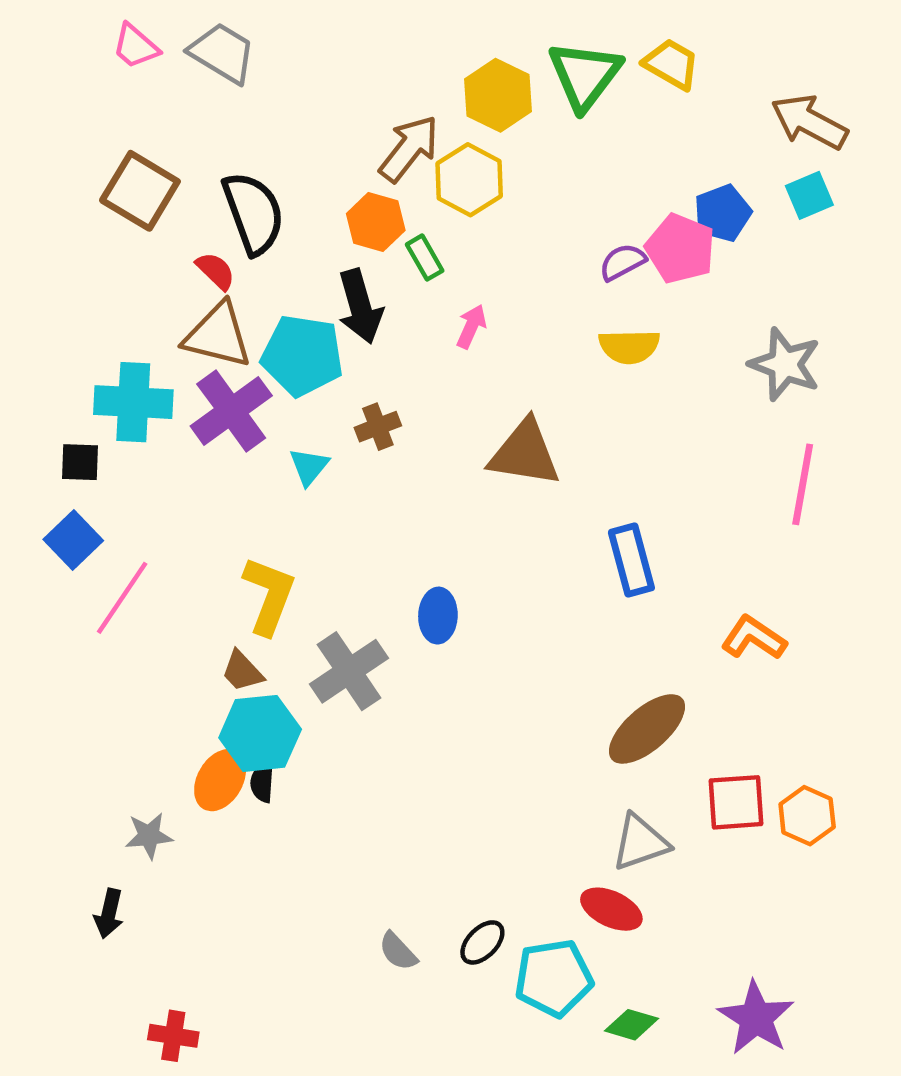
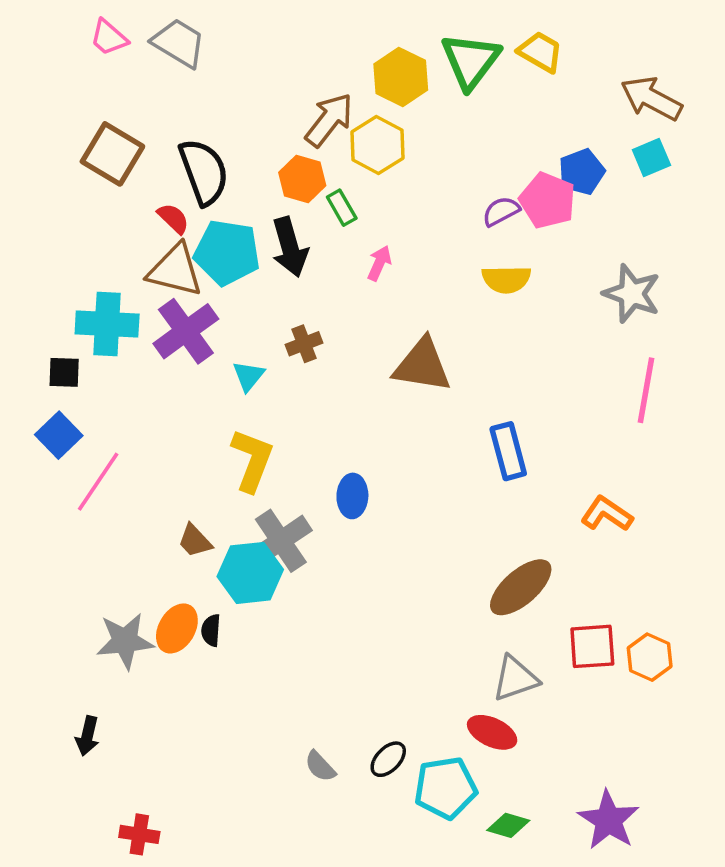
cyan pentagon: (302, 355) -> (227, 252), moved
yellow L-shape: (269, 596) -> (252, 460), moved
cyan hexagon: (260, 733) -> (250, 573), moved
gray star: (149, 836) -> (125, 641), moved, size x1.5

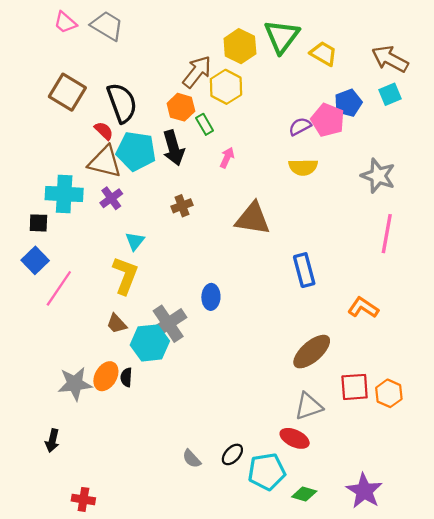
yellow trapezoid: (540, 52) -> (323, 54), moved
purple cross: (186, 331) -> (111, 198), size x0.6
cyan triangle: (249, 376) -> (135, 241), moved
yellow L-shape: (252, 460) -> (125, 275), moved

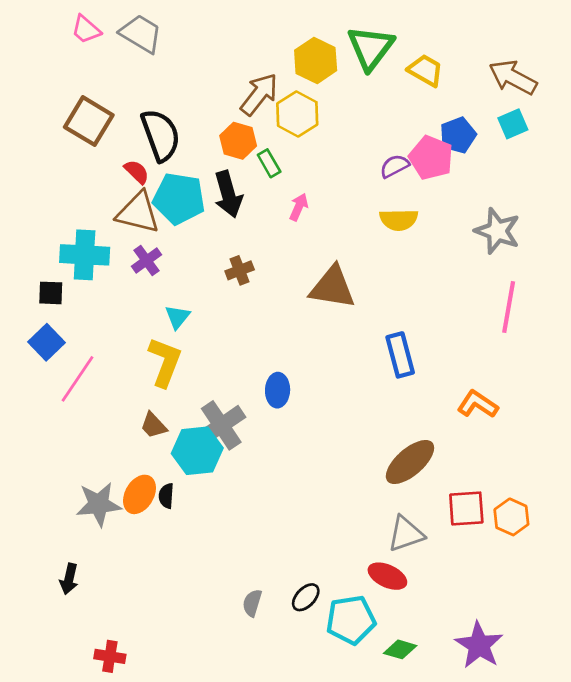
gray semicircle: (192, 459) -> (252, 603), turned 60

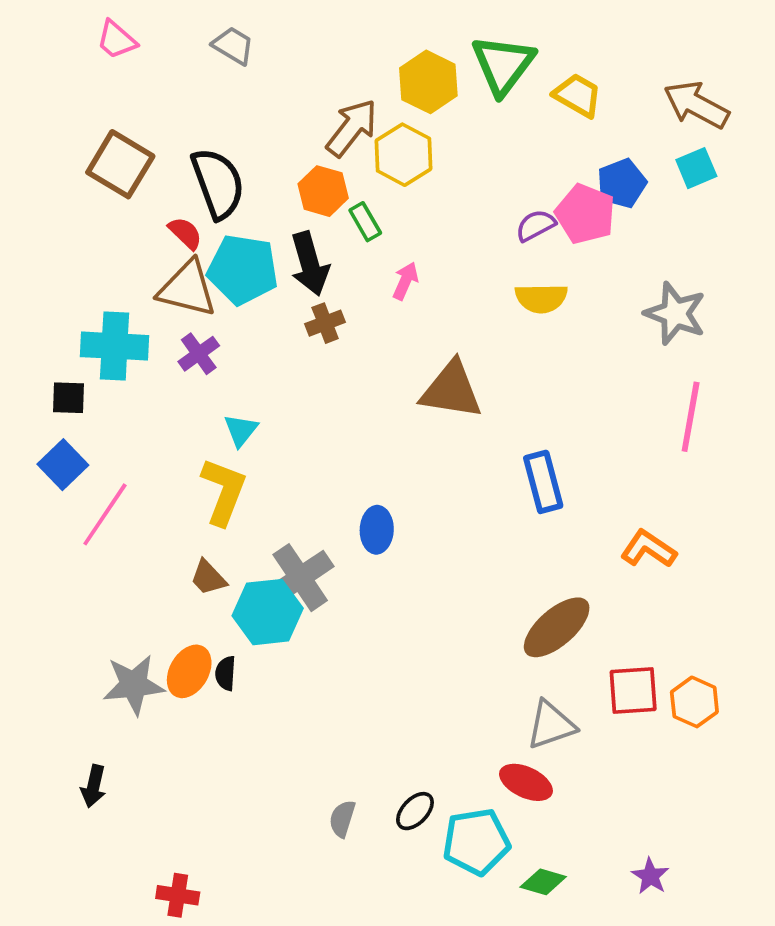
gray trapezoid: (141, 34) -> (233, 46), moved, size x0.7
brown cross: (240, 270) -> (325, 323), moved
purple star: (479, 645) -> (650, 876), size x0.6
red cross: (110, 656) -> (178, 895), moved

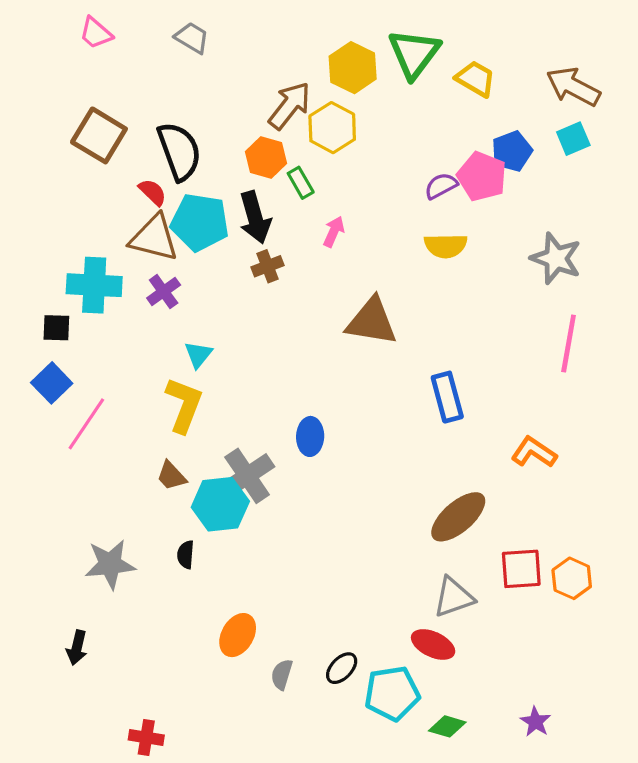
orange ellipse: (189, 671) -> (238, 635), moved

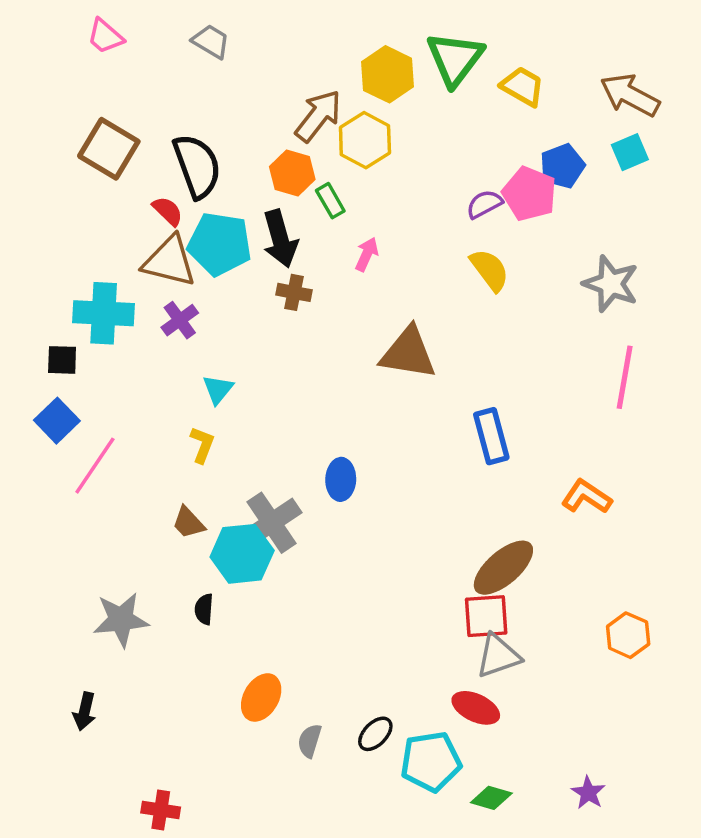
yellow semicircle: (446, 246) -> (490, 270), turned -126
brown cross: (268, 266) -> (294, 292), turned 32
yellow L-shape: (184, 405) -> (202, 445), size x0.6
red square: (521, 569) -> (486, 616), moved

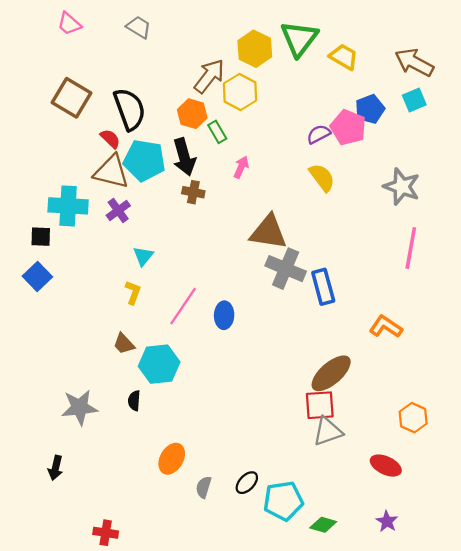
pink line: (95, 466) -> (183, 306), moved
gray cross: (271, 523) -> (286, 269), moved, turned -33
red ellipse: (476, 708) -> (386, 466), moved

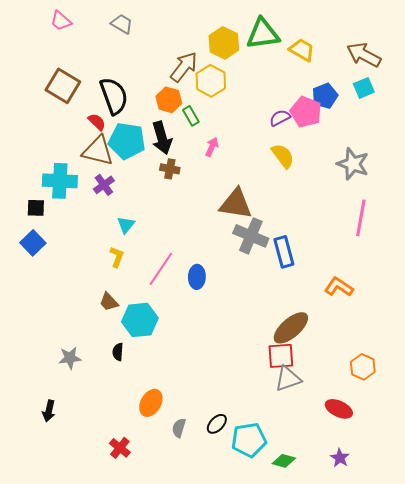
green triangle: (299, 39) -> (263, 34), turned 45
gray star: (79, 407) -> (70, 358), size x0.7
red cross: (106, 533) -> (120, 448), moved, turned 30

